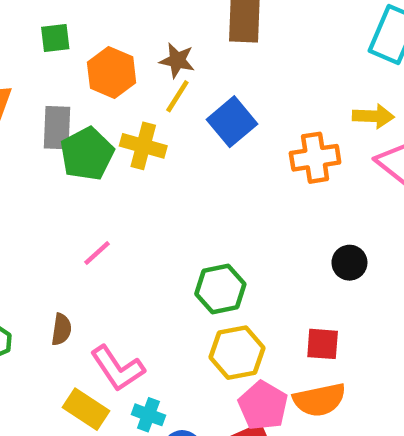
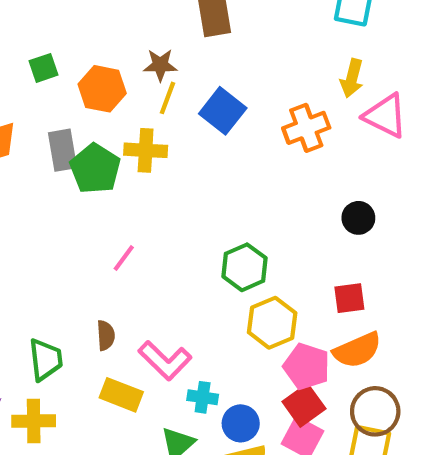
yellow arrow: (373, 116) -> (352, 78), turned 114
yellow rectangle: (86, 409) -> (121, 395), moved

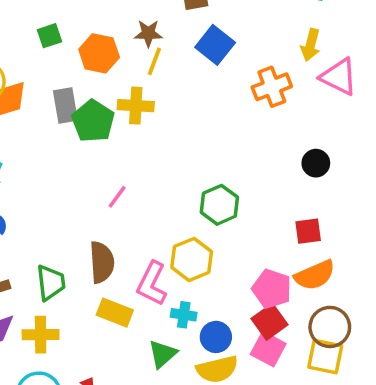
blue square: (223, 111) -> (215, 45), moved
yellow hexagon: (272, 323) -> (192, 259), moved
brown semicircle: (106, 335) -> (102, 262), size x1.6
pink L-shape: (165, 360) -> (152, 284), turned 72

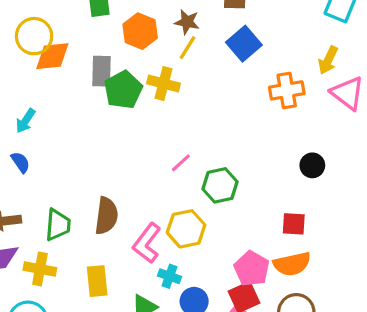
pink line: (117, 197) -> (181, 163), moved
yellow rectangle: (115, 313) -> (97, 281), moved, turned 52

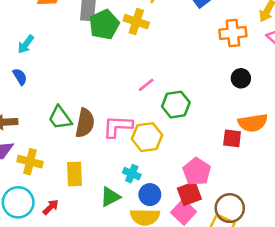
black circle: (312, 165) -> (241, 78), moved
green trapezoid: (58, 225) -> (60, 118), moved, turned 136
pink L-shape: (147, 243) -> (118, 126), moved, turned 52
orange semicircle: (292, 264) -> (253, 123), moved

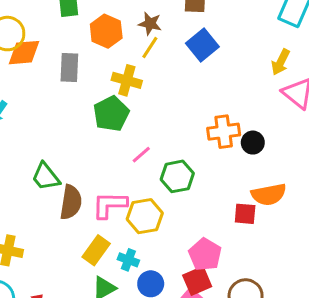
green pentagon: (104, 25) -> (111, 114), moved
orange cross: (233, 33) -> (224, 132), moved
green trapezoid: (60, 118) -> (46, 177), moved
yellow rectangle: (74, 174) -> (96, 250), moved, turned 40

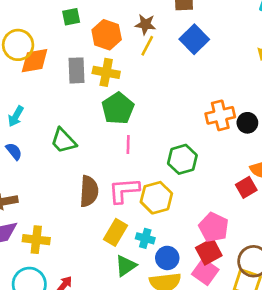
yellow cross: (127, 80) -> (106, 72), moved
pink line: (141, 155) -> (128, 145), moved, turned -42
green trapezoid: (46, 177) -> (63, 141), moved
red square: (245, 214) -> (246, 187), turned -30

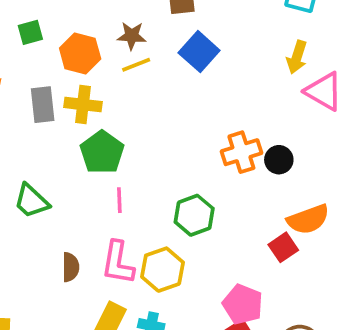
yellow line: (147, 46) -> (136, 65), turned 45
pink L-shape: (124, 190) -> (118, 263), turned -72
brown semicircle: (89, 191) -> (71, 267), size x0.7

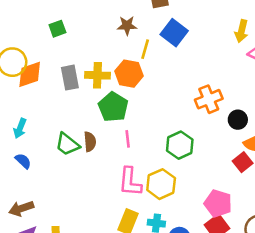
orange hexagon: (80, 53) -> (129, 74), moved
yellow line: (136, 65) -> (145, 49), moved, turned -48
black circle: (279, 160) -> (238, 120), moved
brown semicircle: (71, 267) -> (90, 142), moved

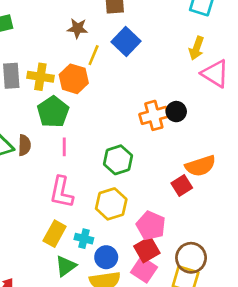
black circle: (238, 120) -> (176, 112), moved
yellow hexagon: (161, 184) -> (111, 204), moved

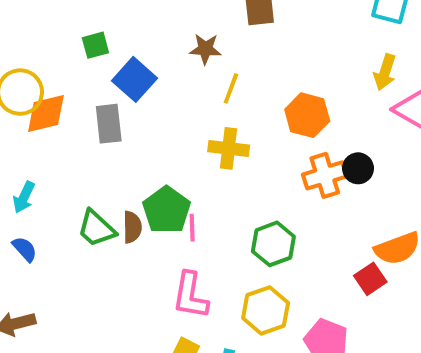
blue square: (126, 41) -> (134, 79), moved
yellow cross: (40, 77) -> (229, 148), moved
orange hexagon: (74, 79) -> (307, 115), moved
green pentagon: (53, 112) -> (167, 210), moved

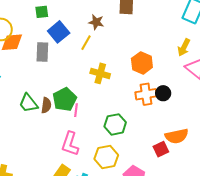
yellow line: (231, 88) -> (86, 43), moved

